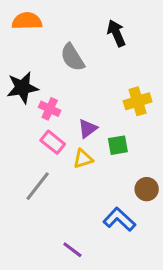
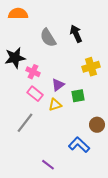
black arrow: (116, 33) -> (76, 34), moved

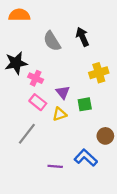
purple triangle: (58, 85) -> (63, 92), turned -32
purple line: (48, 165) -> (55, 166), moved, turned -32

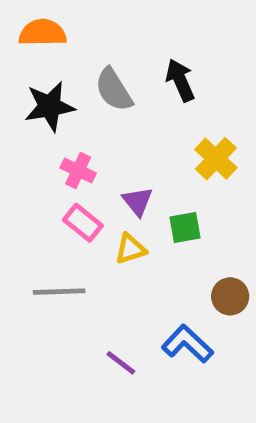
black star: (16, 63) -> (50, 106), moved
yellow cross: (99, 73) -> (216, 159), turned -30
gray line: (27, 134) -> (59, 292), turned 50
purple line: (55, 166) -> (121, 363), turned 32

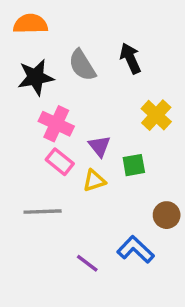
pink cross: (78, 170) -> (56, 124), size x1.4

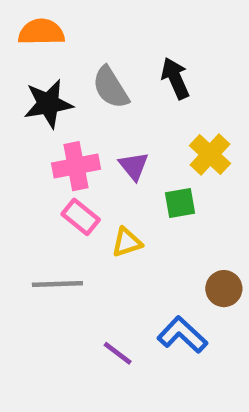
pink cross: (56, 124) -> (76, 166), turned -36
purple triangle: (99, 146) -> (134, 166), moved
green square: (134, 165) -> (180, 203), moved

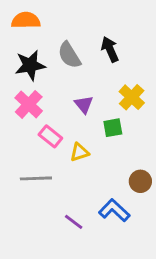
pink cross: (76, 166) -> (29, 104), moved, turned -36

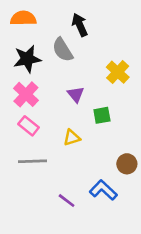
black arrow: (110, 49) -> (80, 25), moved
yellow cross: (132, 97) -> (118, 72), moved
pink rectangle: (50, 136) -> (29, 126), moved

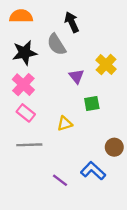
purple triangle: (76, 94) -> (76, 76), moved

